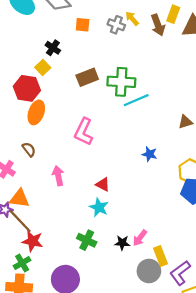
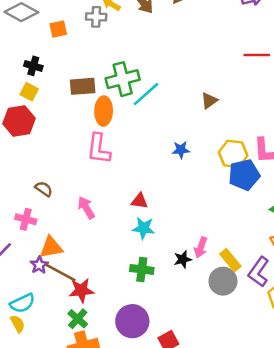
brown rectangle: (87, 77) -> (83, 86), turned 35
orange ellipse: (36, 112) -> (104, 111), moved

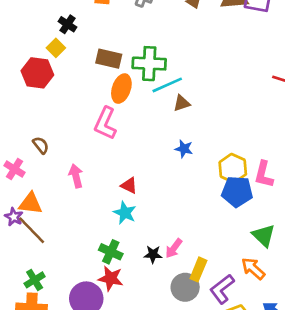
brown triangle: (209, 101) -> (182, 103), moved
yellow rectangle: (230, 260) -> (198, 269), turned 45
purple star: (39, 265) -> (14, 217), turned -30
red star: (81, 290) -> (111, 278), moved

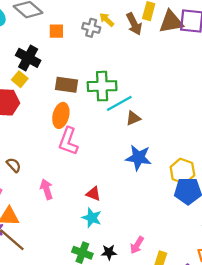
black cross: (67, 24) -> (28, 58), size x1.5
orange ellipse: (121, 89) -> (61, 115), moved
blue star: (184, 149) -> (138, 158), size x1.6
black star: (153, 254) -> (109, 252), moved

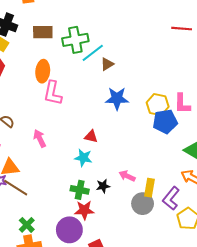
brown rectangle: (66, 85) -> (43, 32), moved
red triangle: (93, 194) -> (91, 136), moved
pink arrow: (137, 245) -> (127, 176), turned 91

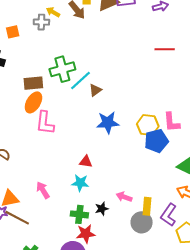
brown rectangle: (43, 32) -> (33, 83), moved
orange ellipse: (43, 71) -> (33, 102), turned 30
pink arrow: (40, 138) -> (43, 190), moved

